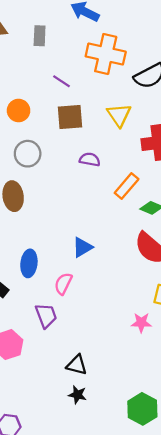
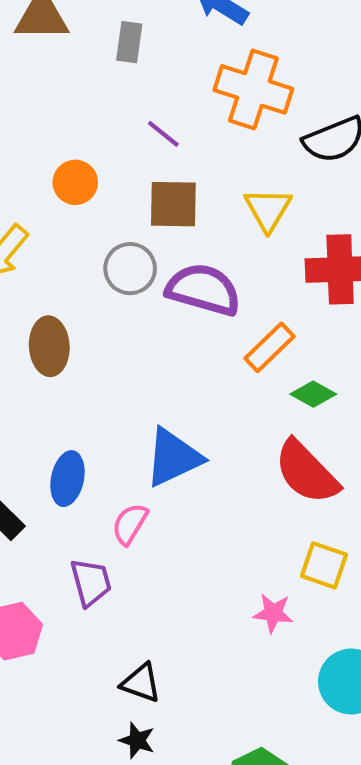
gray circle: (28, 154) -> (130, 269), moved
purple semicircle: (90, 159) -> (203, 290), size x1.8
blue triangle: (82, 247) -> (173, 457), size x1.5

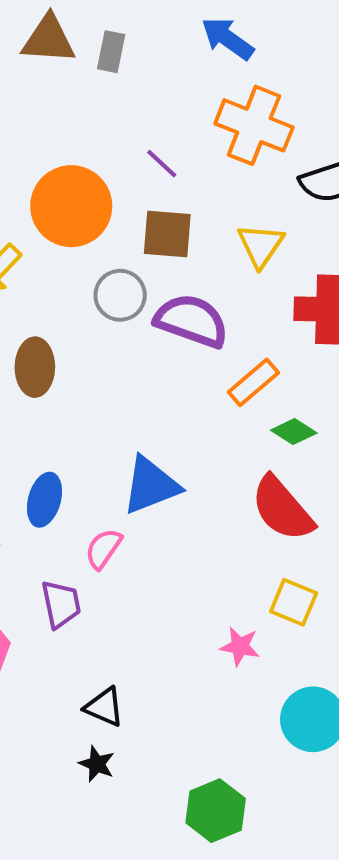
gray rectangle: (129, 42) -> (111, 52), moved
orange circle: (75, 182) -> (71, 206), size x1.8

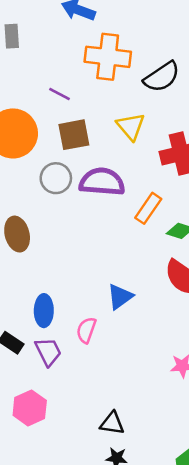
blue triangle: (151, 485) -> (120, 297), moved, size x0.7
purple trapezoid: (61, 604) -> (48, 352), moved

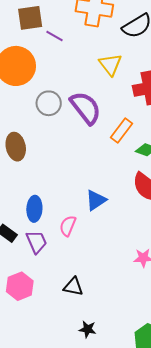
brown square: (74, 135) -> (30, 18), moved
purple semicircle: (102, 182) -> (86, 108), turned 45
black triangle: (112, 423) -> (73, 287), moved

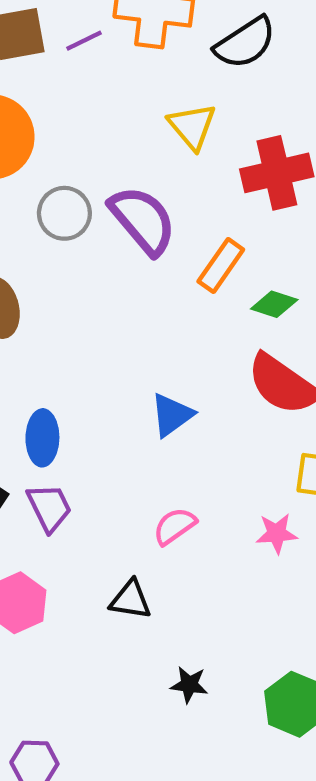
purple line: (55, 36) -> (84, 41), moved, turned -54
pink semicircle: (68, 226) -> (175, 526), moved, turned 35
black star: (88, 329) -> (189, 685), moved

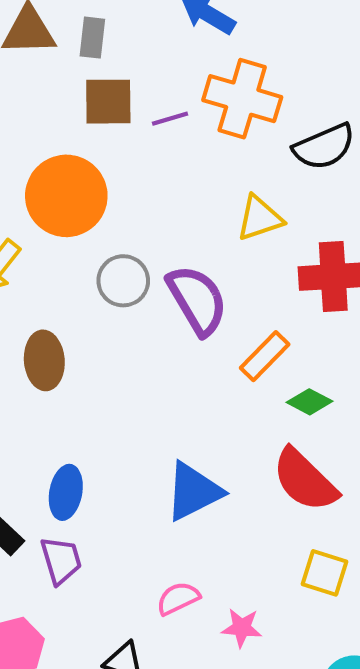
yellow triangle: (192, 126) -> (260, 218), turned 42
blue triangle: (172, 415) -> (193, 491), size x1.4
pink star: (277, 533) -> (242, 628), moved

